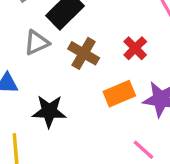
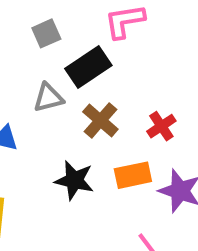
black star: (49, 111) -> (74, 180), moved

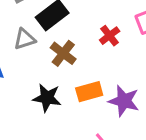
red cross: (161, 126) -> (110, 36), moved

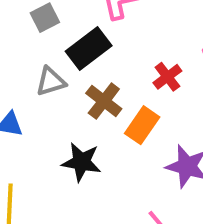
orange rectangle: (89, 92) -> (142, 125), moved, turned -40

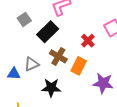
gray triangle: (51, 81) -> (32, 64), moved

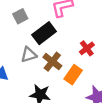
gray triangle: (32, 64) -> (29, 55), moved

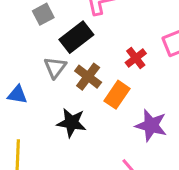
gray triangle: (29, 55) -> (55, 67), turned -35

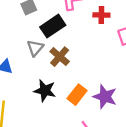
red cross: (136, 58) -> (101, 15), moved, turned 35
orange rectangle: (117, 95) -> (77, 95), moved

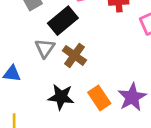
orange rectangle: (77, 95) -> (99, 98), turned -66
purple star: (105, 97) -> (132, 97), turned 30

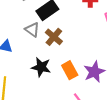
gray triangle: (45, 48) -> (32, 30), turned -35

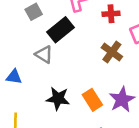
brown cross: (54, 37) -> (112, 52), moved

